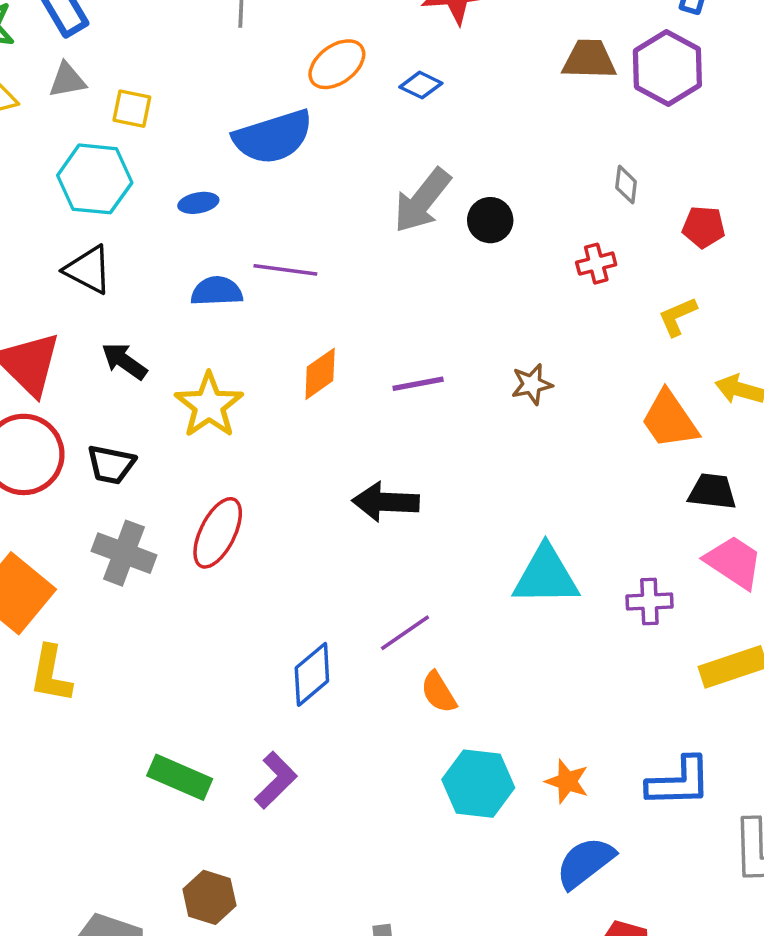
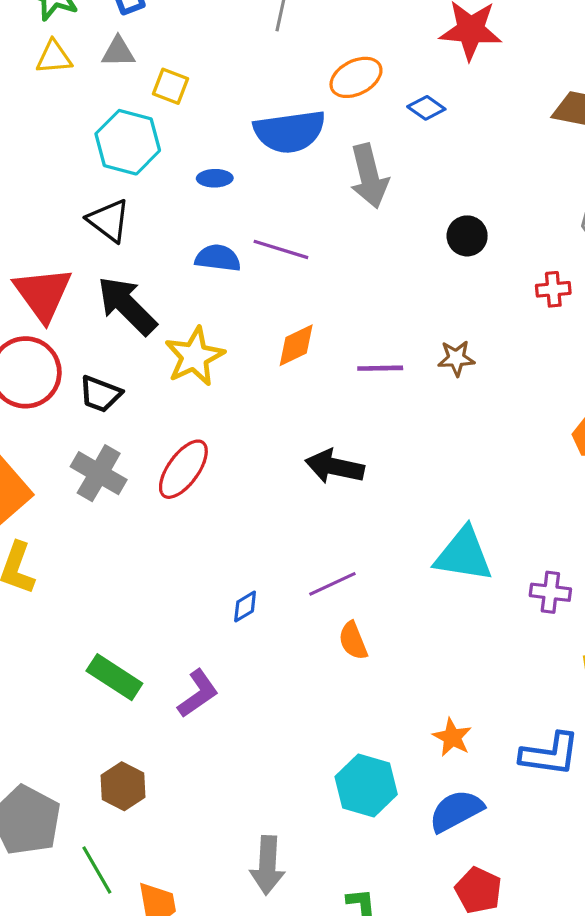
gray arrow: (422, 201) -> (369, 176), moved, turned -62
black arrow: (124, 361) -> (127, 306), size x1.6
brown star: (532, 384) -> (456, 358), moved
blue diamond: (312, 674) -> (245, 607), size x0.6
cyan hexagon: (478, 784) -> (366, 785), moved

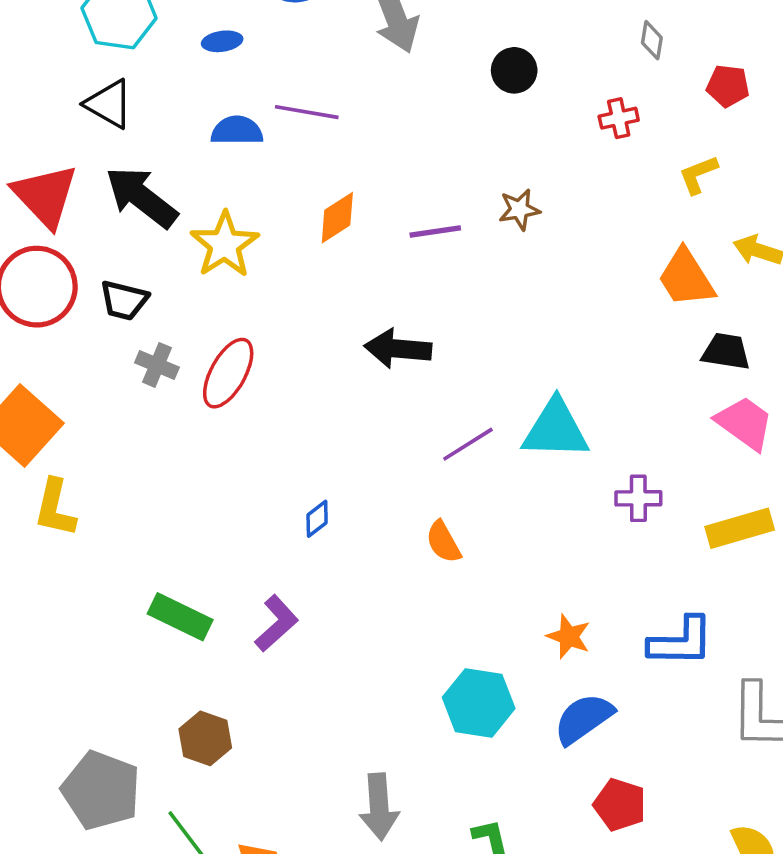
gray cross: (99, 473) -> (157, 365), moved, size x0.7
purple line: (332, 584) -> (468, 444), moved
purple cross: (550, 592) -> (638, 498), moved

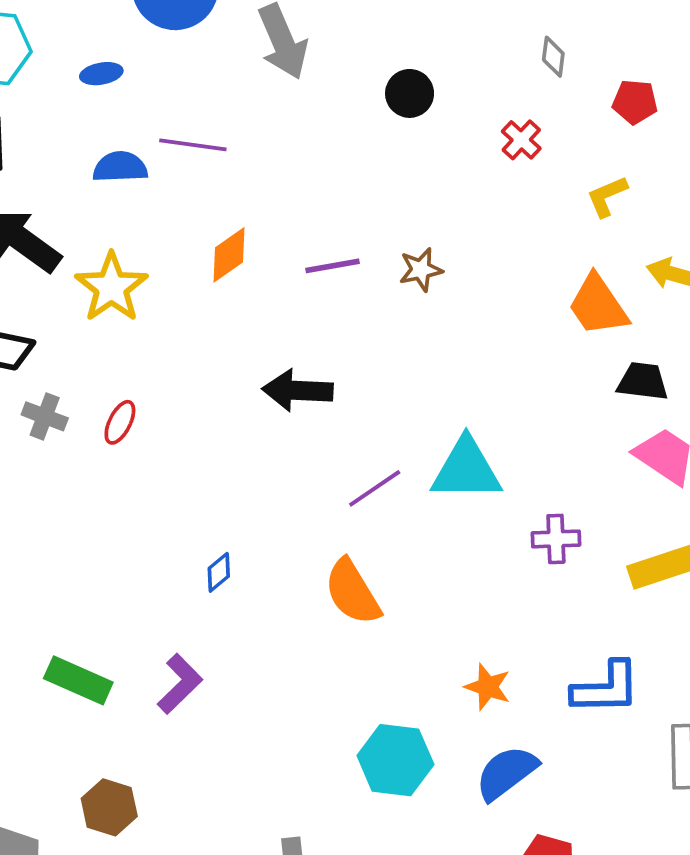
red cross: (619, 118) -> (521, 140), turned -33
brown star: (519, 210) -> (421, 270), moved
red ellipse: (228, 373) -> (120, 422), size x0.6
orange semicircle: (443, 542) -> (352, 592), size x1.5

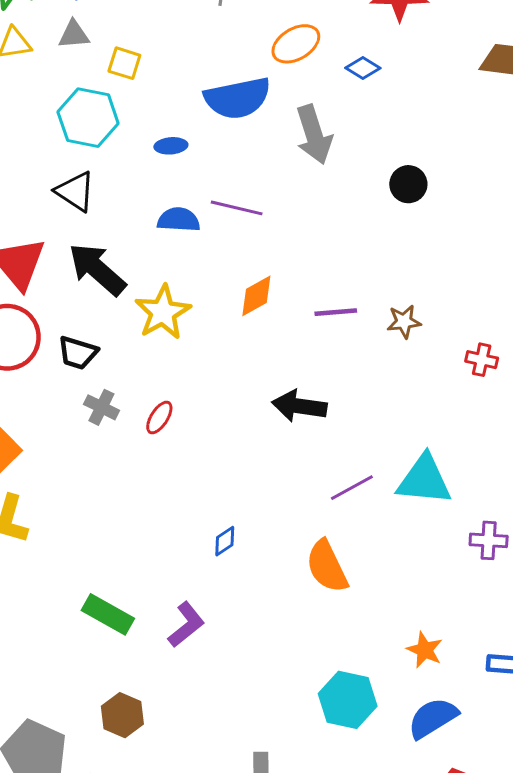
red cross: (521, 140) -> (482, 360), moved, turned -36

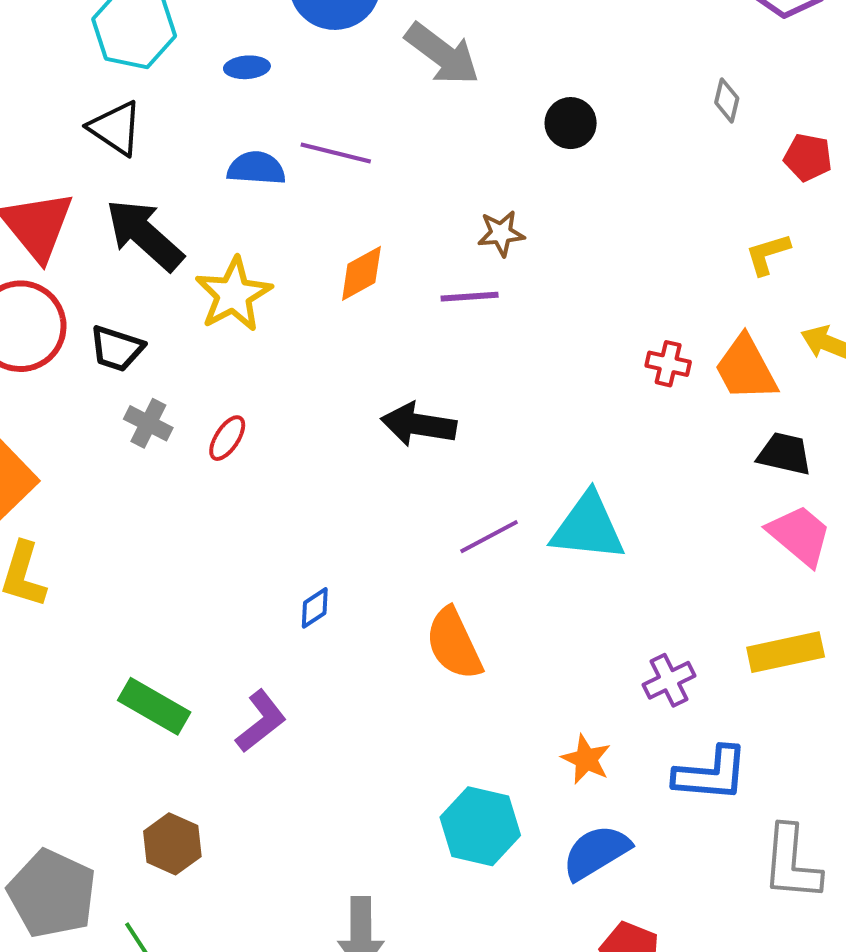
gray arrow: (314, 135) -> (442, 54), turned -36
brown star: (404, 322) -> (501, 233), moved
purple cross: (489, 540) -> (669, 680), moved, turned -30

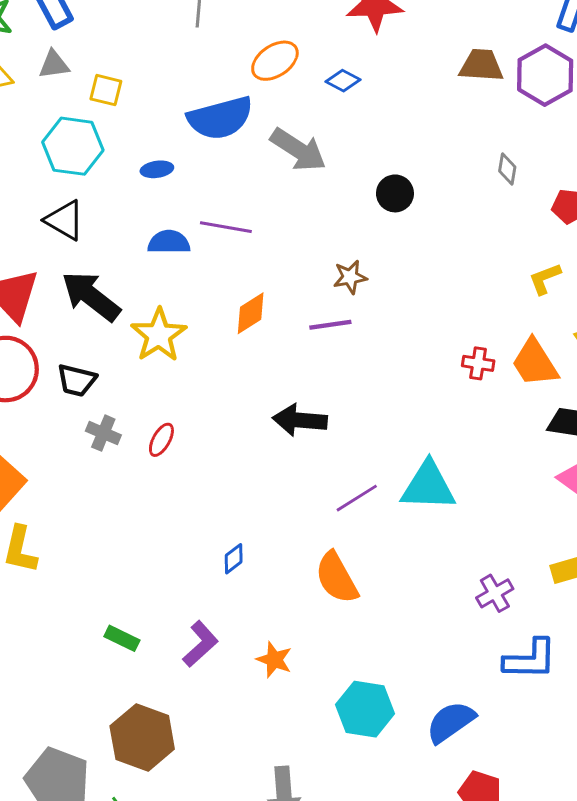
green rectangle: (154, 706) -> (122, 638), size x0.7
orange star: (586, 759) -> (274, 660), moved
brown hexagon: (172, 844) -> (142, 738), size x1.5

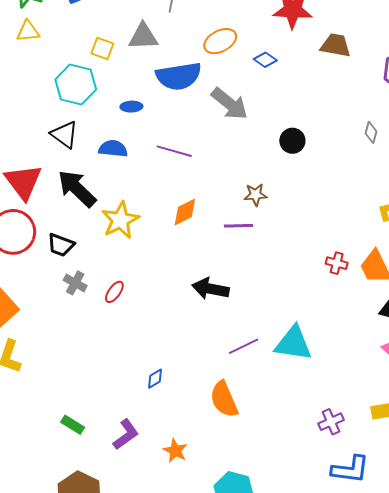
gray triangle: (54, 64) -> (143, 36), moved, size x1.4
brown trapezoid: (481, 65) -> (336, 45), moved
blue semicircle: (169, 242) -> (113, 149), moved

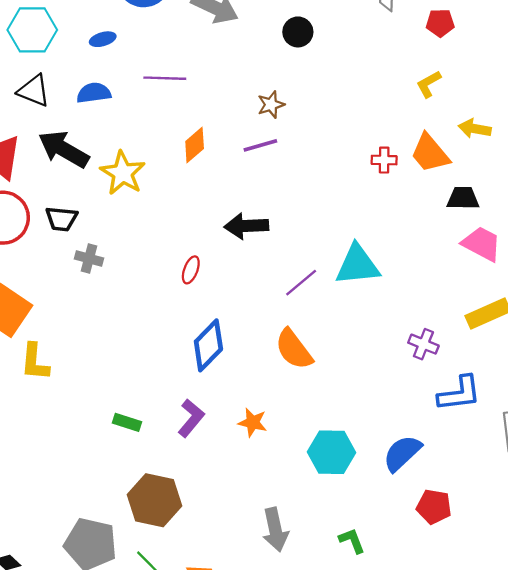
red ellipse: (114, 292) -> (191, 270), moved
blue diamond: (155, 379) -> (208, 345), size x2.0
purple cross: (331, 422) -> (423, 344), turned -30

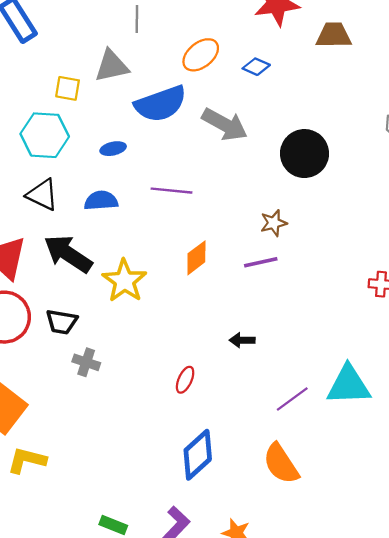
black circle: (298, 32) -> (304, 154), size x1.6
black arrow: (246, 226) -> (242, 340), size x0.6
yellow L-shape: (35, 362) -> (27, 460), turned 96

